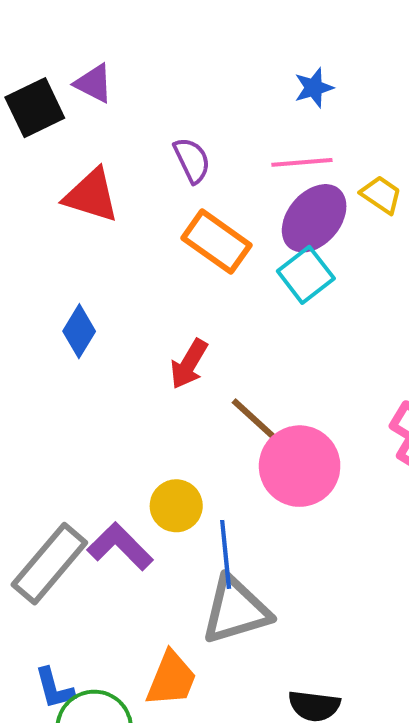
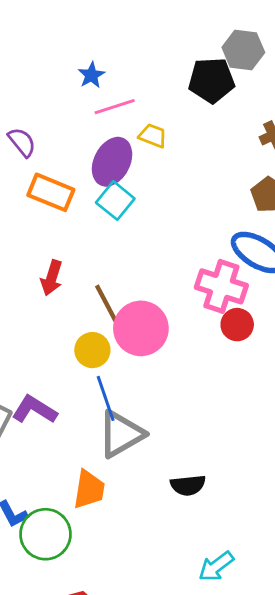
pink line: (302, 162) -> (115, 107), moved
brown line: (260, 424) -> (108, 307), turned 33
yellow circle: (176, 506) -> (92, 350), moved

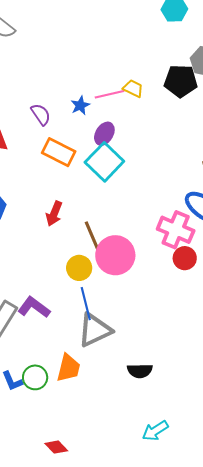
blue star: (91, 75) -> (80, 105), moved
yellow trapezoid: (153, 136) -> (133, 88), moved
purple ellipse: (112, 162) -> (104, 134), size x0.7
cyan square: (115, 201) -> (104, 162), size x1.4
green circle: (45, 534) -> (35, 377), moved, size x0.7

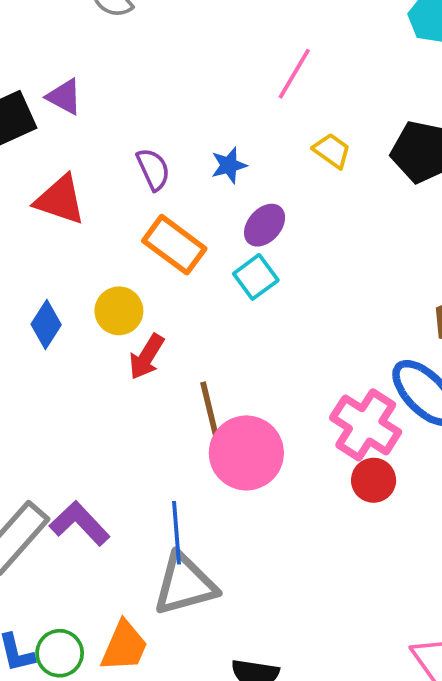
pink line: (110, 94) -> (294, 74), moved, turned -56
cyan square: (104, 162) -> (256, 277), size x0.6
yellow circle: (79, 268) -> (119, 311), moved

